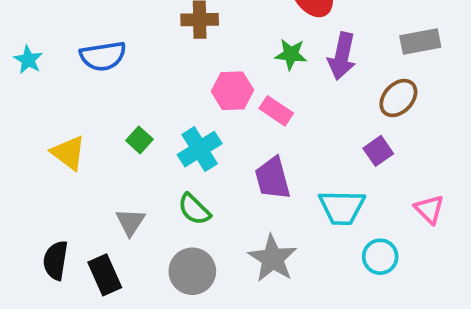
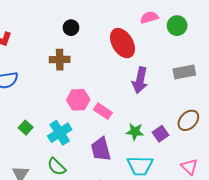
green star: (291, 54) -> (135, 132), moved
brown ellipse: (398, 98) -> (188, 120), moved

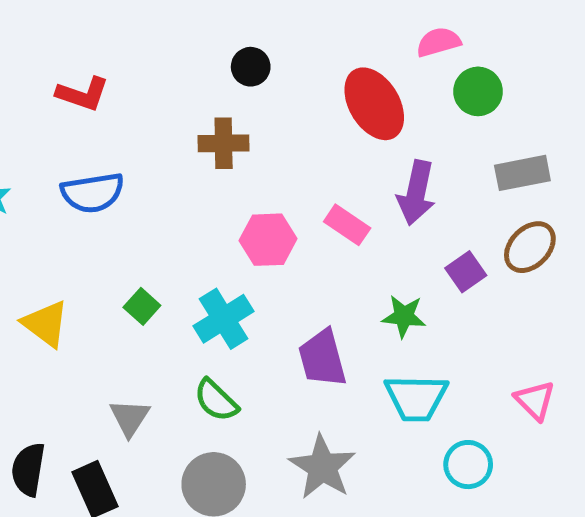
green circle: (177, 26) -> (478, 91), moved
pink rectangle: (103, 111) -> (347, 225), moved
brown ellipse: (188, 120) -> (530, 247), moved
purple square: (161, 134) -> (466, 272), moved

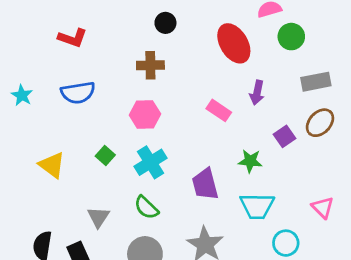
purple arrow: (416, 193) -> (257, 93), size x0.7
pink hexagon: (268, 240) -> (145, 114), moved

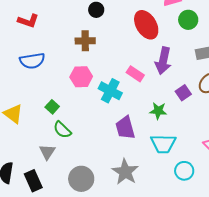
purple arrow: (257, 93) -> (163, 61), size x1.5
cyan cross: (150, 162) -> (110, 91), moved, turned -30
green semicircle: (146, 207) -> (62, 130), moved

